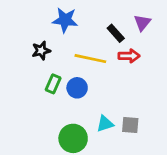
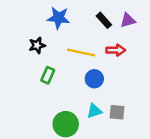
purple triangle: (142, 23) -> (128, 20), turned 35
black rectangle: (116, 33) -> (104, 20), moved
blue circle: (77, 88) -> (94, 79), moved

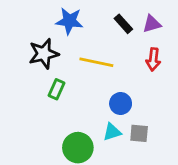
black star: (37, 45) -> (44, 54), size x1.5
red arrow: (116, 50) -> (153, 59), moved, turned 96
blue circle: (94, 79) -> (121, 104), moved

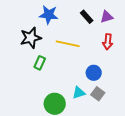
blue circle: (121, 104) -> (94, 73), moved
gray square: (139, 133) -> (98, 94), turned 32

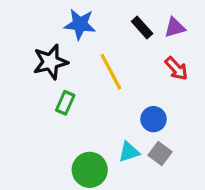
red arrow: (108, 42) -> (176, 68), turned -49
yellow line: (68, 44) -> (111, 72), turned 50

